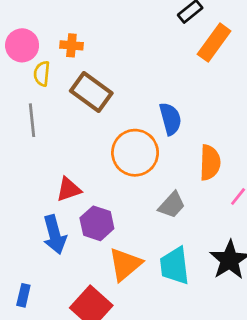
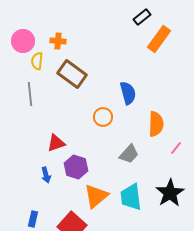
orange circle: (135, 153) -> (103, 117), size x0.6
blue arrow: (55, 235) -> (46, 175), size x0.6
blue rectangle: (23, 295) -> (33, 219), moved

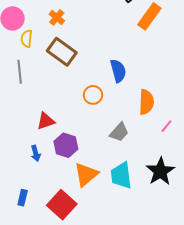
orange cross: (58, 41) -> (57, 17), moved, turned 35

